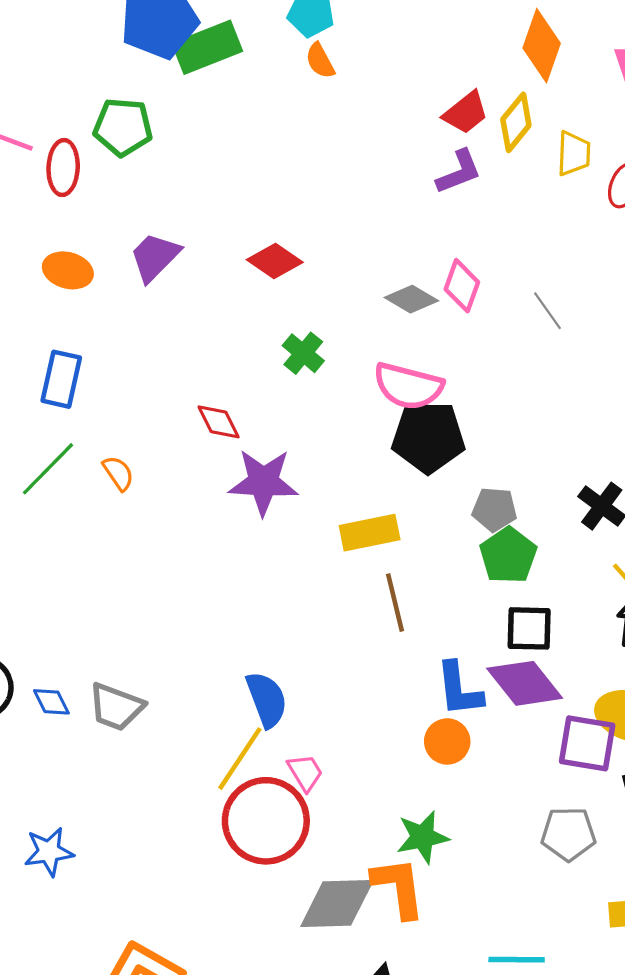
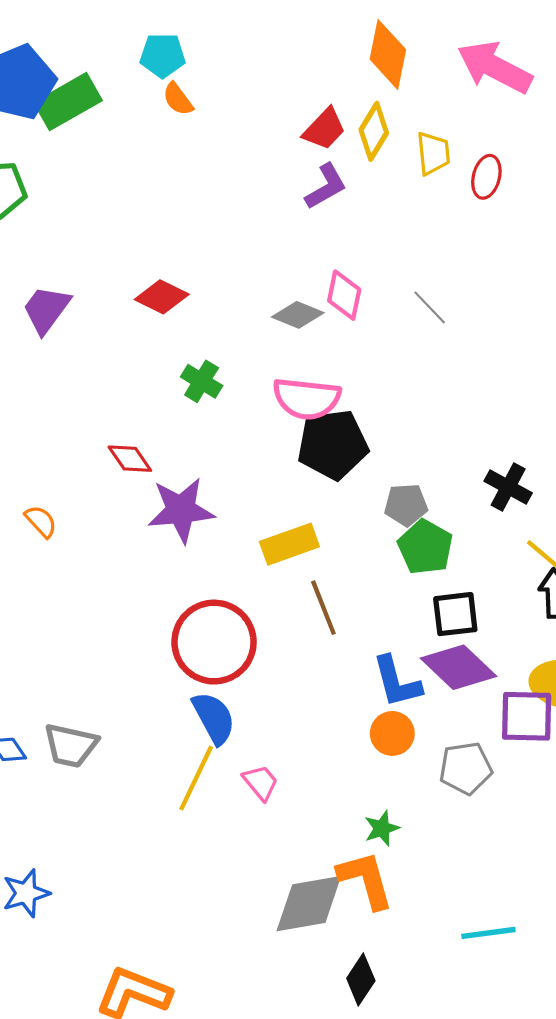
red circle: (266, 821) -> (214, 642), moved
gray pentagon: (568, 834) -> (466, 768), moved
green star: (423, 837) -> (382, 828), size x0.7

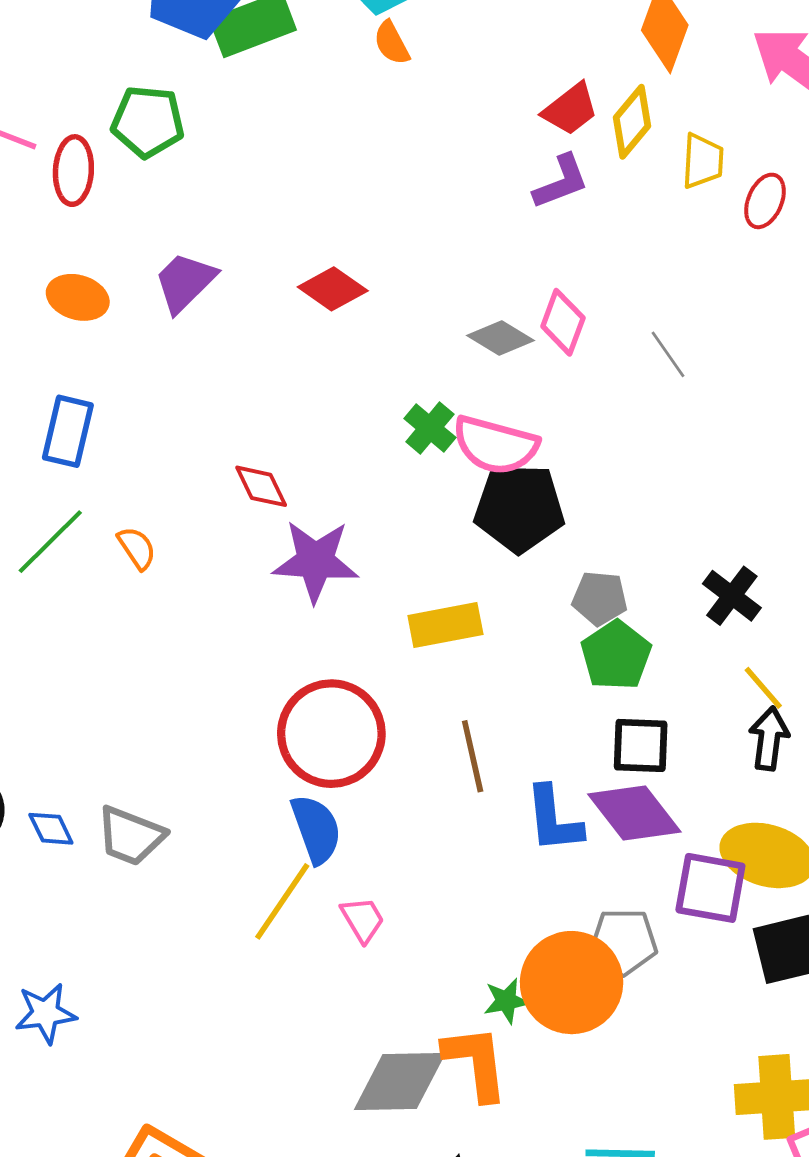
green cross: (202, 381) -> (430, 428), moved
brown line: (323, 608) -> (473, 756), moved
orange circle: (392, 733) -> (572, 983), moved, size x1.8

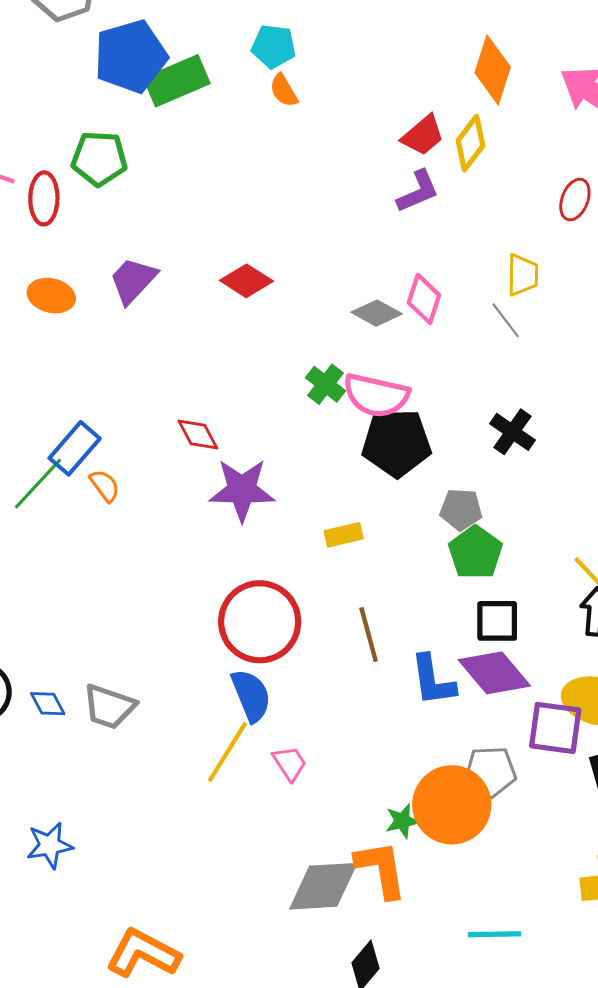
yellow trapezoid: (703, 161) -> (523, 275), moved
blue rectangle: (68, 431) -> (75, 448), moved, turned 30
black cross: (732, 596) -> (512, 432), moved
yellow rectangle: (445, 625) -> (344, 535), size x0.7

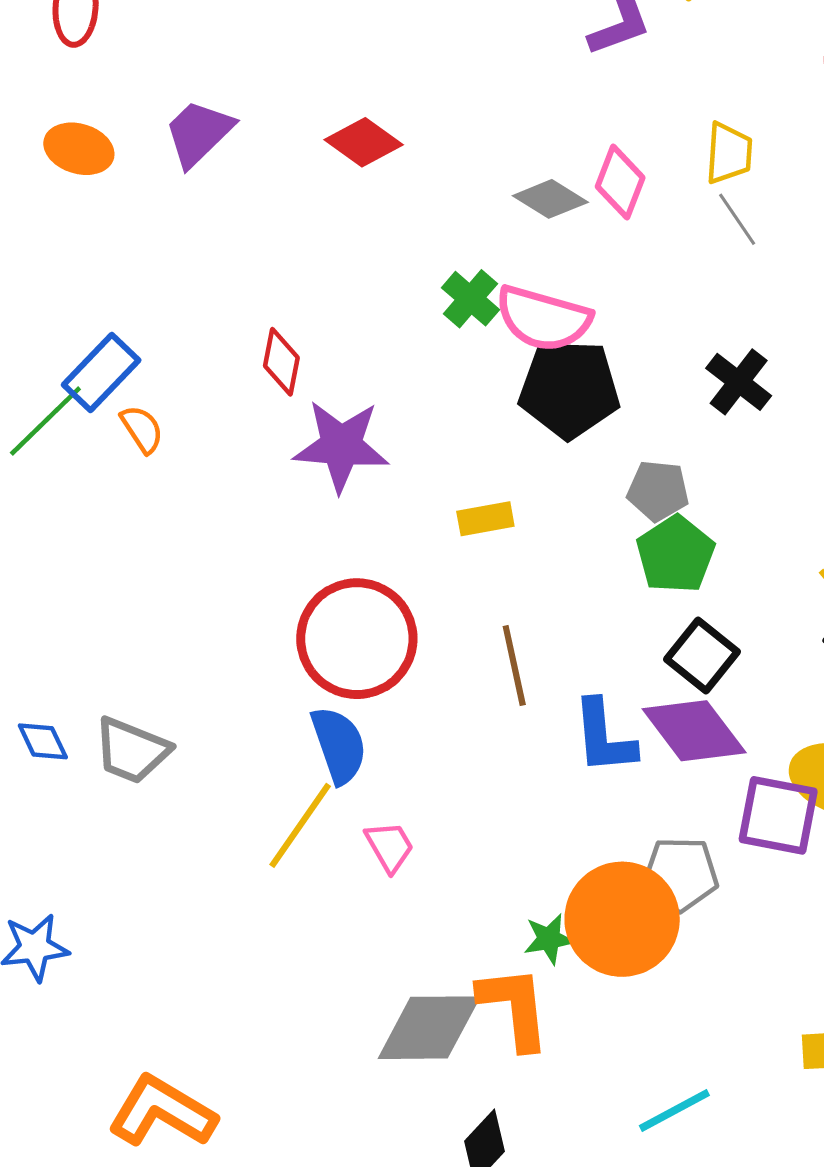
yellow trapezoid: (523, 275) -> (729, 153), moved
red diamond: (198, 434) -> (281, 362), turned 36
black square: (497, 621) -> (702, 655), turned 36
cyan line: (495, 934) -> (674, 1111), turned -30

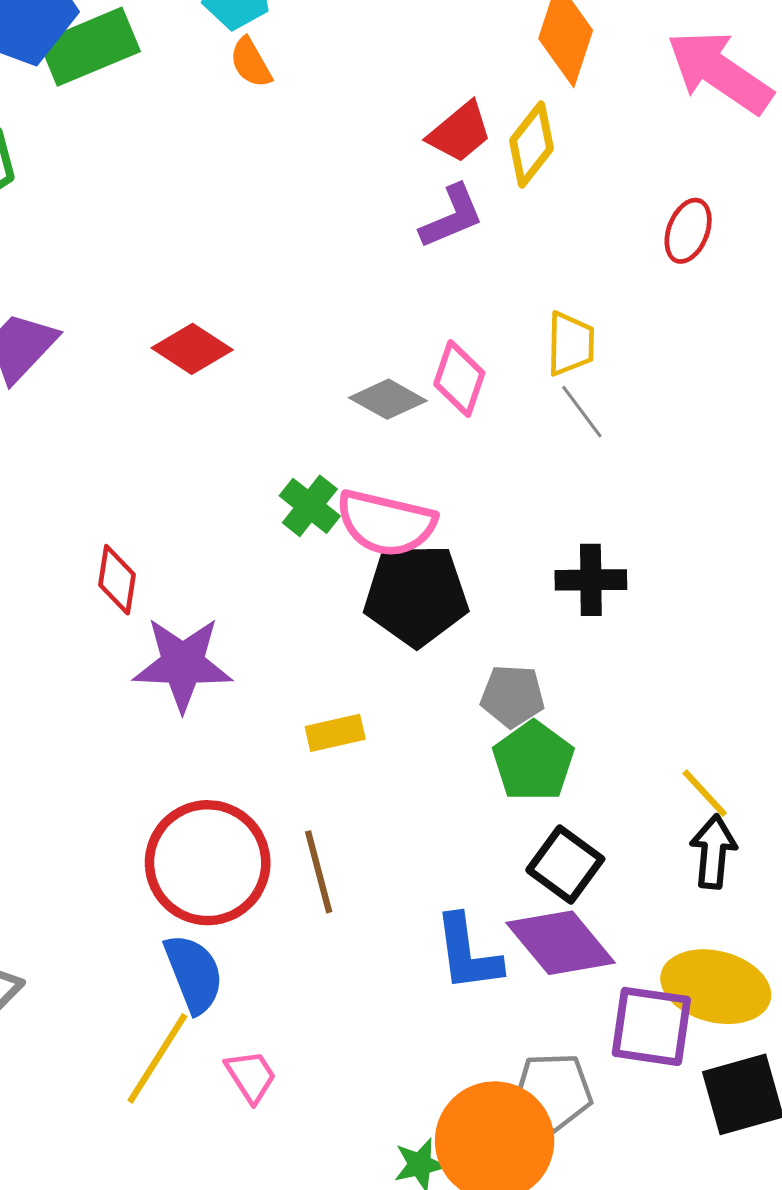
black cross: (739, 382) -> (591, 580), turned -36
brown line: (514, 666) -> (319, 872), moved

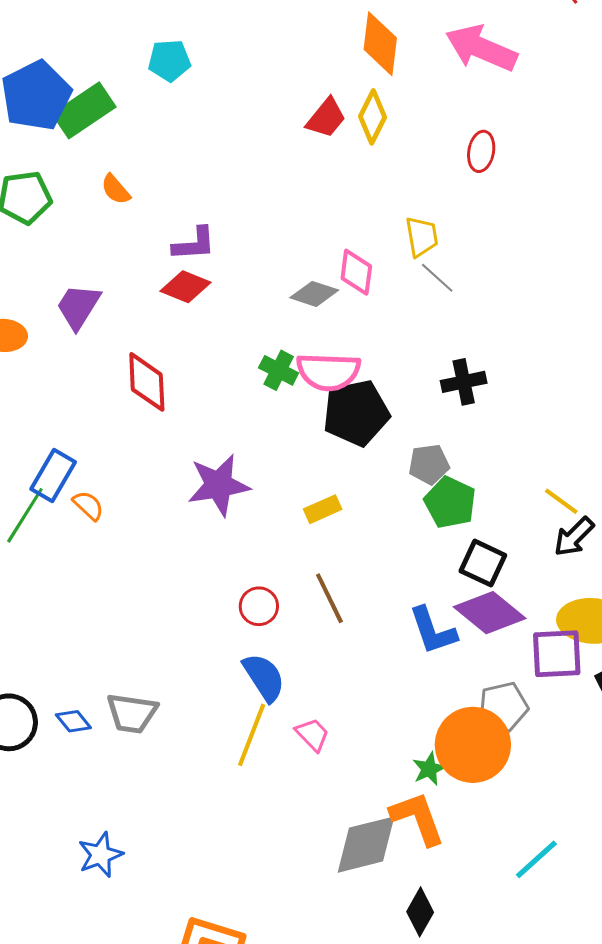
orange semicircle: (251, 63) -> (116, 189), moved
purple L-shape: (452, 217) -> (194, 244), moved, turned 30
red diamond: (117, 580) -> (147, 382), moved, size x1.4
black arrow: (713, 852) -> (574, 537), turned -129
red circle: (208, 863) -> (259, 606), size x0.5

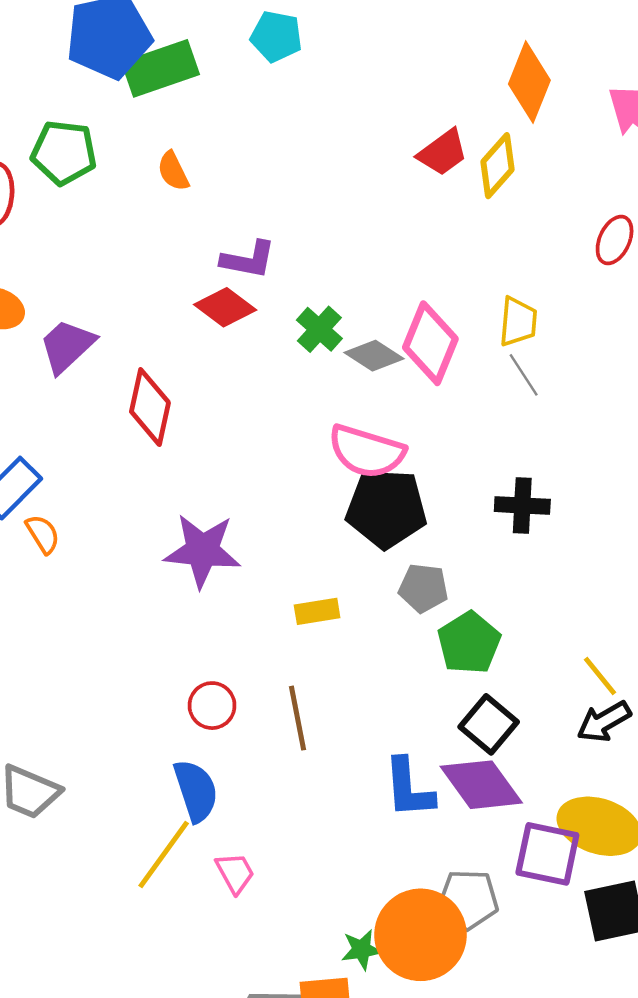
pink diamond: (356, 272) -> (430, 343), size x1.4
purple trapezoid: (78, 307) -> (67, 346), moved
green cross: (279, 370) -> (319, 329), moved
gray pentagon: (429, 464) -> (423, 588), moved

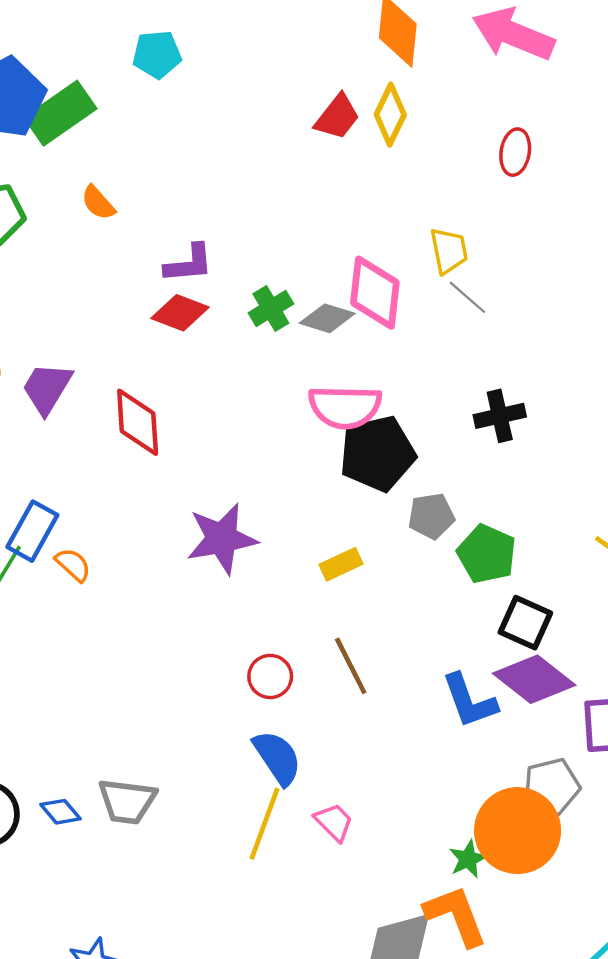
green cross: (319, 329) -> (271, 308), turned 33

